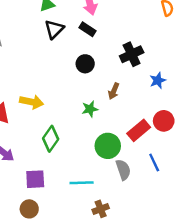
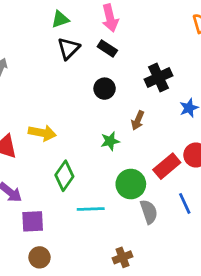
purple square: (35, 179) -> (33, 221), moved
cyan line: (82, 183) -> (91, 209), moved

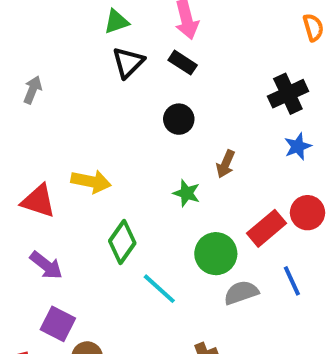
black cross: (158, 77) -> (288, 94), moved
green star: (110, 141) -> (187, 193), turned 30
cyan line: (91, 209) -> (159, 289), turned 44
gray semicircle: (149, 212) -> (241, 293), turned -90
purple square: (33, 221) -> (58, 324), moved, turned 30

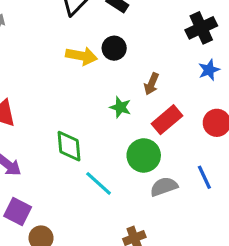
yellow arrow: (91, 181) -> (81, 56), moved
red rectangle: (267, 228) -> (167, 120), moved
green diamond: (122, 242) -> (69, 146), turned -40

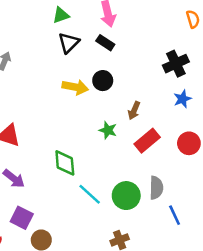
green circle: (144, 155) -> (126, 196), moved
blue line: (204, 177) -> (175, 215), moved
gray semicircle: (164, 187) -> (156, 188), moved, turned 110

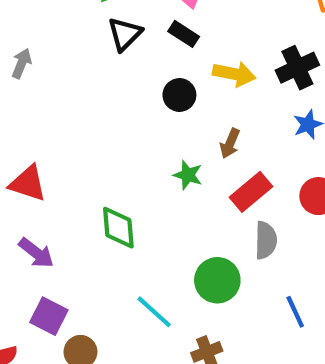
yellow arrow: (75, 87) -> (234, 74), moved
gray semicircle: (156, 188) -> (266, 240), moved
cyan line: (90, 194) -> (154, 312), moved

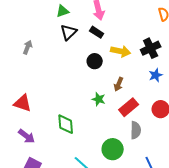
gray arrow: (22, 63) -> (28, 47), moved

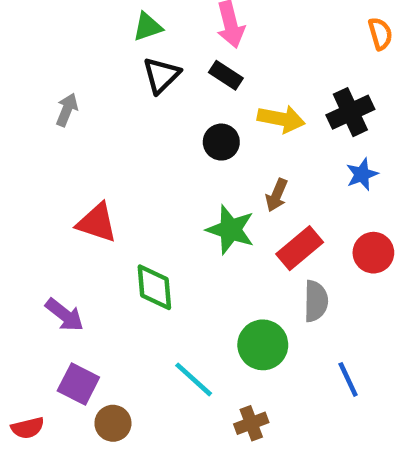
green star: (99, 99) -> (231, 230), size x1.5
red triangle: (23, 103) -> (97, 223), moved

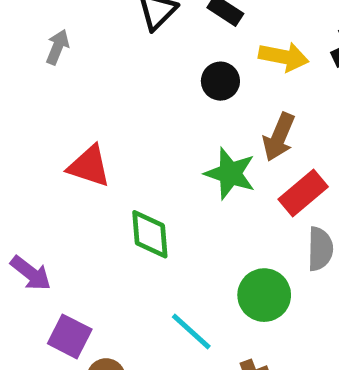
brown arrow: (277, 195) -> (279, 137), size x1.4
purple arrow: (65, 315) -> (31, 273), moved

